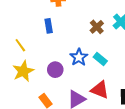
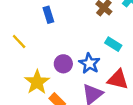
blue star: (79, 57) -> (89, 63), moved
yellow star: (23, 71) -> (37, 82), moved

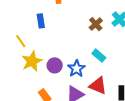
blue rectangle: (48, 15) -> (41, 21), moved
yellow star: (37, 82) -> (32, 61), moved

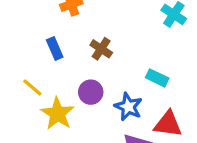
brown cross: (96, 24) -> (101, 49), moved
purple circle: (55, 65) -> (91, 92), moved

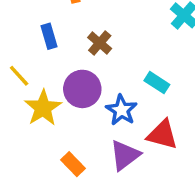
purple circle: (91, 92) -> (82, 89), size x1.4

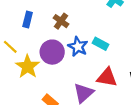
blue rectangle: (49, 36) -> (28, 19), turned 35
blue star: (121, 110) -> (78, 47), moved

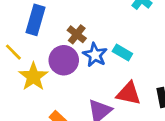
blue rectangle: (28, 19) -> (35, 20), size x1.5
brown cross: (61, 21) -> (77, 34), moved

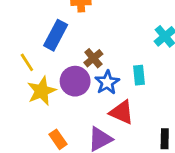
cyan rectangle: (122, 53) -> (139, 75), moved, turned 42
red triangle: (129, 93) -> (122, 112), moved

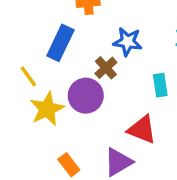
blue star: (107, 82) -> (128, 42), moved, turned -30

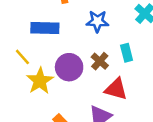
blue rectangle: (60, 43) -> (45, 28), turned 72
brown cross: (106, 68) -> (100, 61), moved

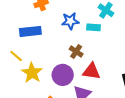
cyan rectangle: (127, 53) -> (94, 27), moved, turned -64
purple circle: (69, 67) -> (63, 75), moved

